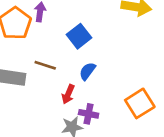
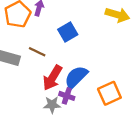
blue semicircle: (87, 71) -> (76, 77), moved, size x1.6
red arrow: (68, 94) -> (52, 78), size x1.6

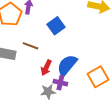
red arrow: (52, 78) -> (46, 68), size x0.7

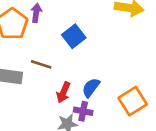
blue semicircle: (67, 65) -> (91, 88), size x0.7

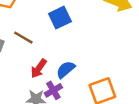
purple cross: (83, 111) -> (53, 90), turned 36

